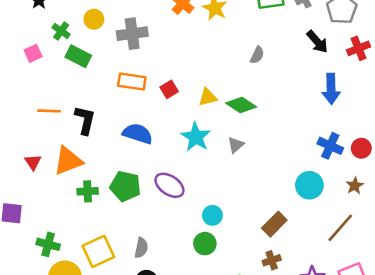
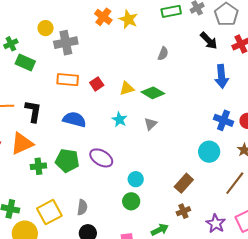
yellow circle: (94, 19) -> (46, 28), moved
green cross: (61, 31) -> (11, 44), turned 32
cyan star: (196, 137) -> (119, 120), size x0.7

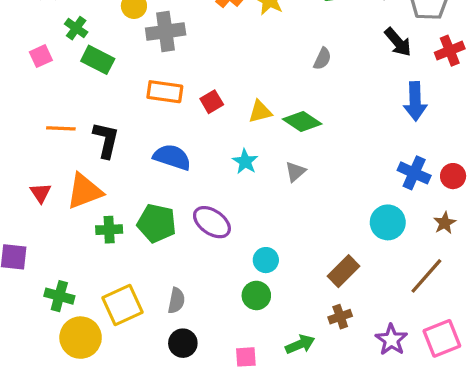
green cross: (11, 44) -> (76, 28), turned -32

